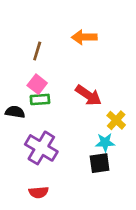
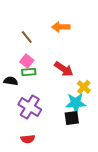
brown line: (37, 51) -> (27, 37), turned -56
cyan star: (105, 142) -> (76, 103), size x1.5

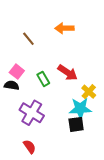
pink square: (27, 61) -> (17, 72), moved
green rectangle: (29, 72) -> (43, 79), moved, turned 64
red semicircle: (28, 139) -> (30, 147), turned -120

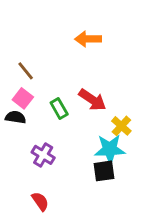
brown line: (28, 39) -> (26, 71), moved
purple cross: (32, 113) -> (43, 155), size x0.7

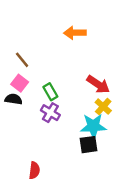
red arrow: (92, 100) -> (98, 84), moved
purple cross: (43, 155) -> (50, 113), moved
red semicircle: (40, 201) -> (34, 170), turned 42

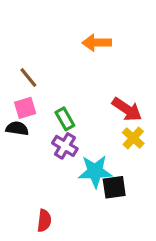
pink square: (20, 83) -> (25, 108), turned 35
cyan star: (93, 126) -> (95, 171), moved

